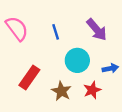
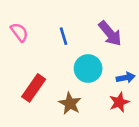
pink semicircle: (17, 28) -> (19, 32), size x0.7
red star: (92, 90) -> (119, 102), moved

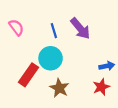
purple arrow: (110, 34) -> (80, 28), moved
cyan circle: (88, 68) -> (51, 58), moved

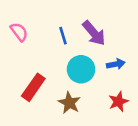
cyan circle: (51, 58) -> (81, 69), moved
blue arrow: (107, 66) -> (116, 64), moved

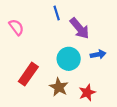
blue line: (63, 36) -> (57, 13), moved
red star: (118, 101) -> (87, 93), moved

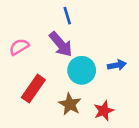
pink semicircle: (16, 27) -> (19, 47), moved, turned -84
purple arrow: (80, 28) -> (61, 44), moved

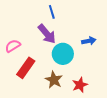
pink semicircle: (19, 47) -> (13, 46), moved
blue arrow: (117, 65) -> (89, 41), moved

